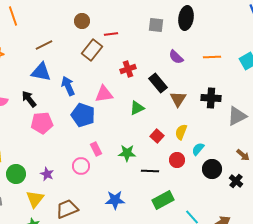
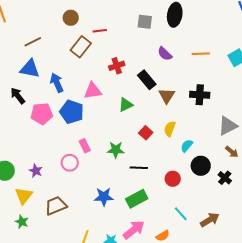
gray triangle: (237, 116) -> (228, 126), moved
pink pentagon: (42, 123) -> (42, 114), moved
red circle: (177, 160) -> (173, 179), moved
green rectangle: (163, 200) -> (137, 199), moved

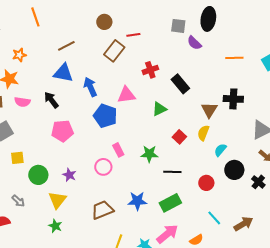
purple semicircle: (165, 54) -> (194, 43), moved
brown triangle: (167, 96) -> (209, 110), moved
pink pentagon: (42, 114) -> (62, 131), moved
brown trapezoid: (56, 206) -> (102, 210), moved

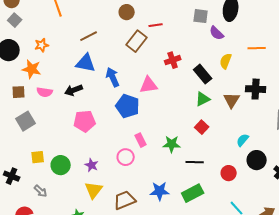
black arrow: (51, 100) -> (74, 90), turned -72
green triangle: (159, 109) -> (203, 99), moved
yellow semicircle: (203, 133) -> (226, 61), moved
yellow square: (17, 158) -> (38, 157), moved
yellow triangle: (57, 200) -> (94, 190), moved

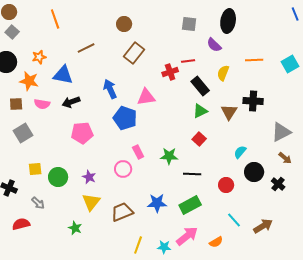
gray square: (201, 16) -> (189, 24), moved
red line: (156, 25) -> (188, 61), moved
blue triangle: (86, 63) -> (63, 75), moved

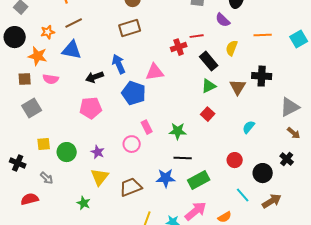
brown line: (86, 48) -> (74, 23), moved
brown rectangle: (134, 53) -> (130, 28), moved, turned 35
black arrow: (71, 102) -> (95, 77), moved
black circle: (254, 172) -> (263, 173), moved
black line: (192, 174) -> (183, 158), moved

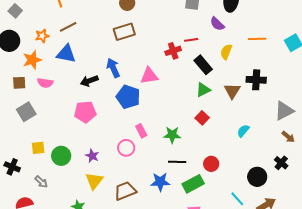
orange star: (38, 56) -> (32, 60), turned -30
red circle: (235, 160) -> (211, 164), moved

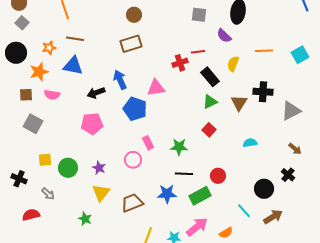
brown line: (68, 27) -> (75, 39), turned 36
gray triangle: (284, 111) -> (291, 111), moved
gray square: (26, 112) -> (33, 124), turned -30
cyan semicircle: (243, 131) -> (250, 143), turned 40

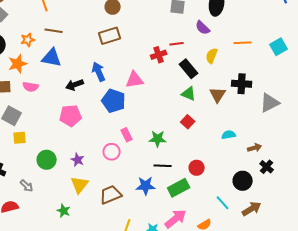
green triangle: (210, 102) -> (189, 94), turned 49
brown arrow: (295, 149) -> (255, 148), moved, turned -56
yellow square: (45, 160) -> (20, 138), moved

